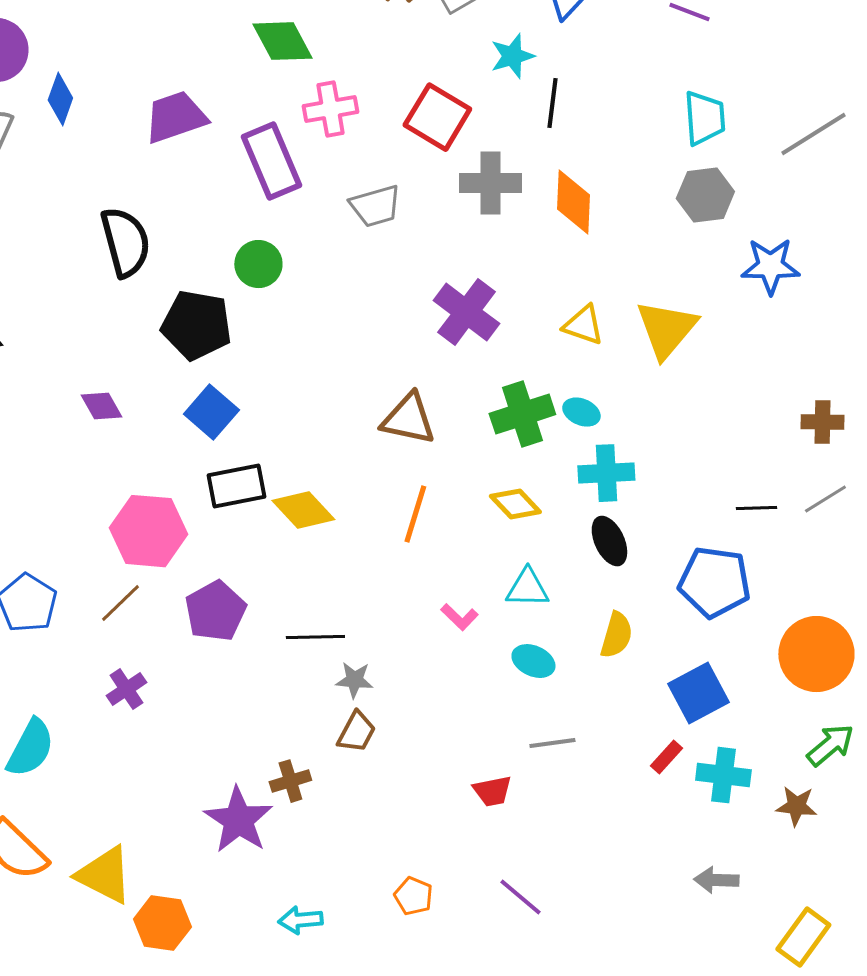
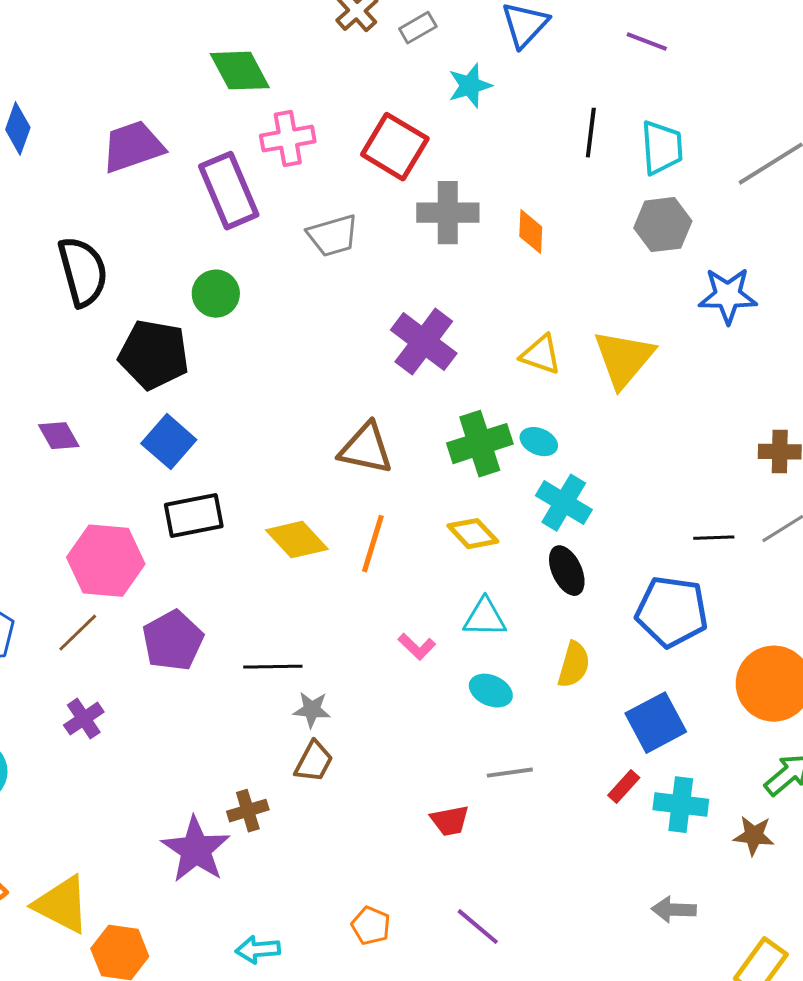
black line: (552, 103) -> (591, 133), moved
orange diamond: (573, 202) -> (531, 232), size x0.7
cyan cross: (606, 473) -> (564, 503), turned 34
yellow diamond: (303, 510) -> (297, 540), moved

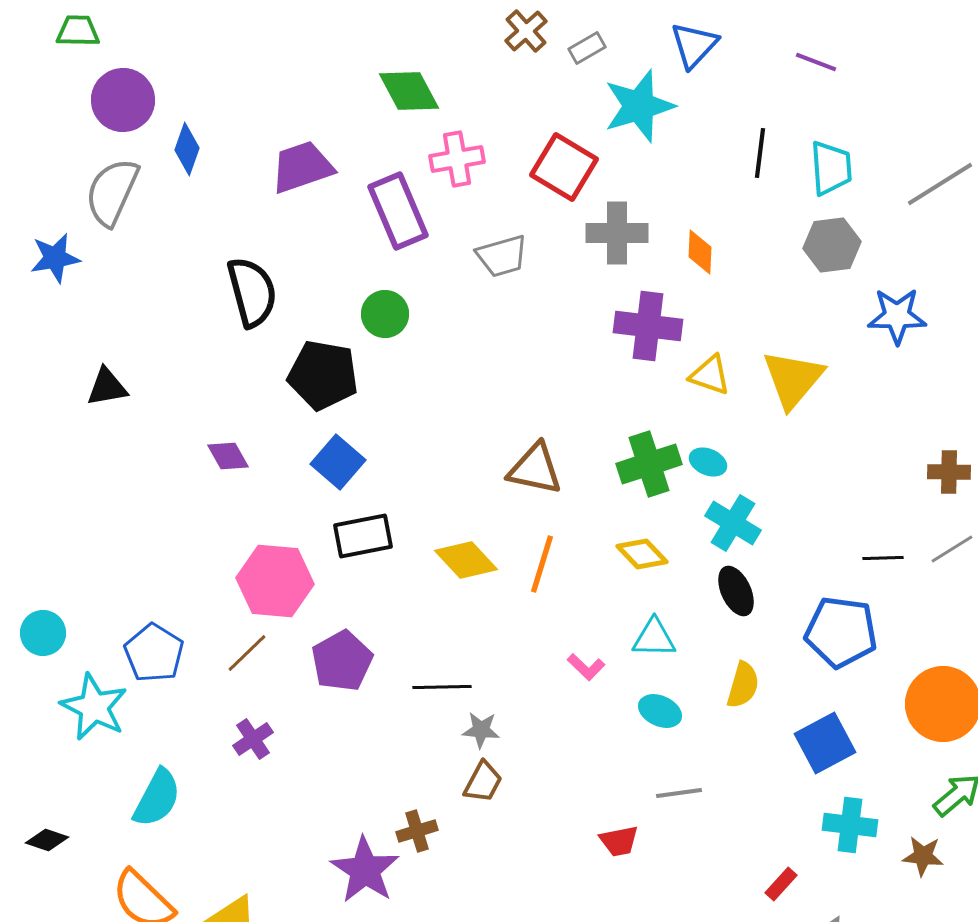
cyan star: (470, 86) -> (639, 106), size x1.6
purple cross: (424, 342) -> (648, 326), moved, turned -30
red rectangle: (624, 787) -> (781, 884), moved

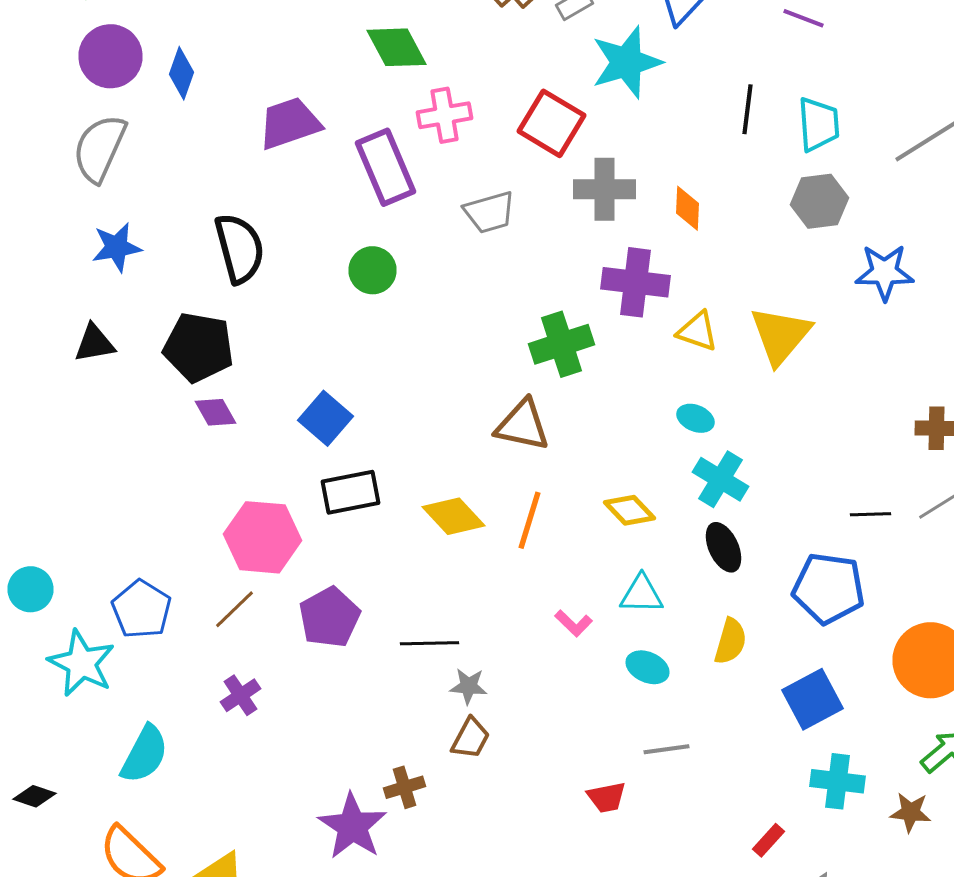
blue diamond: (187, 149) -> (182, 73), moved
blue star: (55, 258) -> (116, 247), moved
black pentagon: (323, 375) -> (198, 347), moved
green cross: (649, 464) -> (562, 344), moved

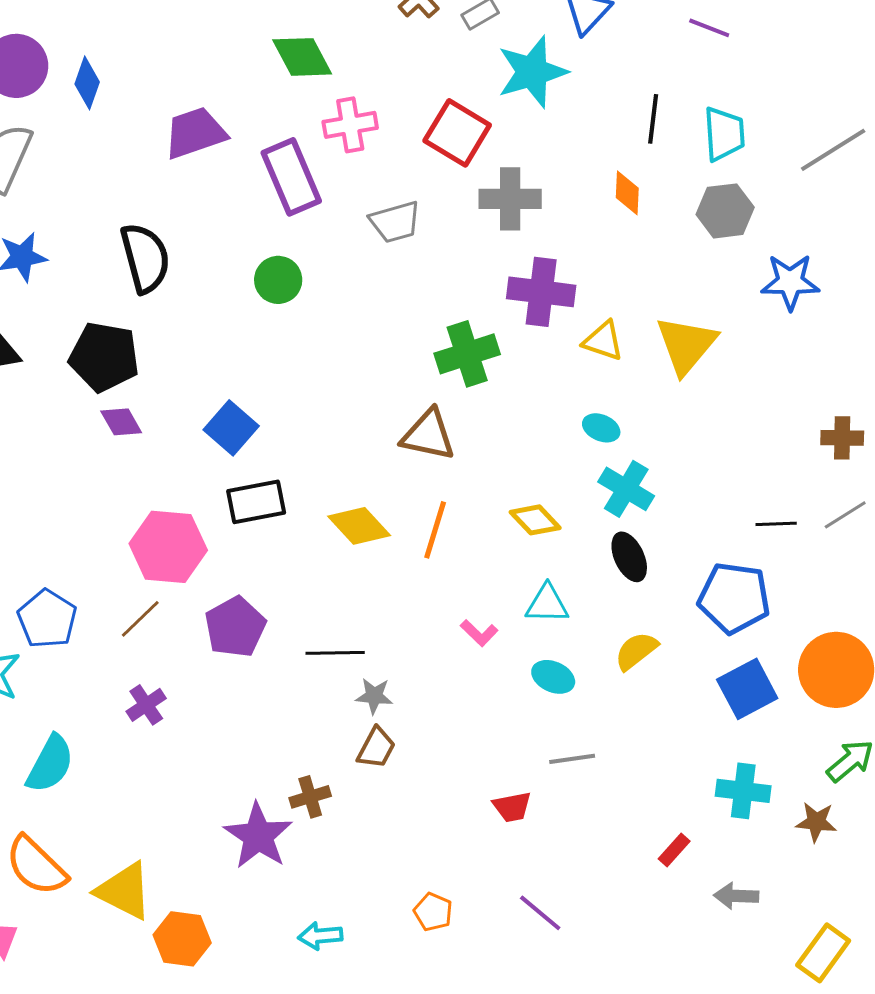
orange diamond: (688, 208) -> (627, 193), moved
yellow semicircle: (730, 641) -> (636, 651), turned -144
blue square: (812, 699) -> (747, 689), moved

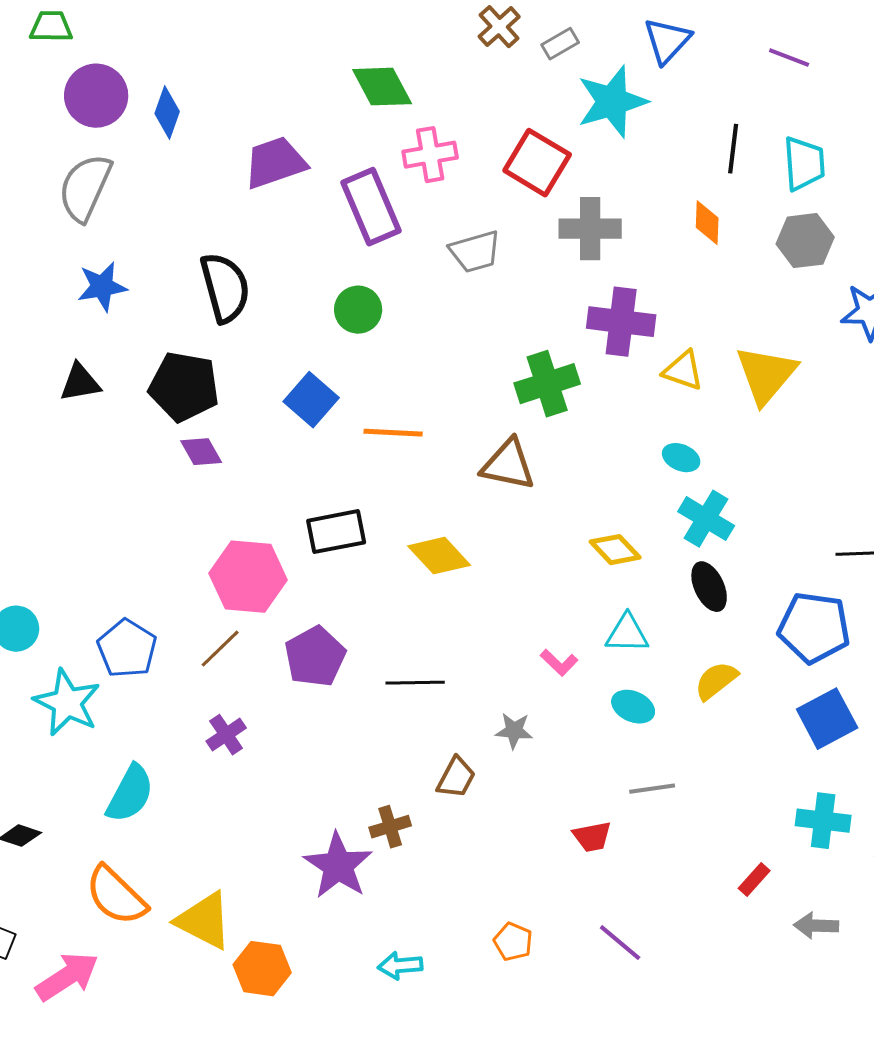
blue square: (231, 428) -> (311, 400), moved
orange line: (435, 530) -> (393, 433), moved, turned 76
gray star: (374, 696) -> (514, 731), moved

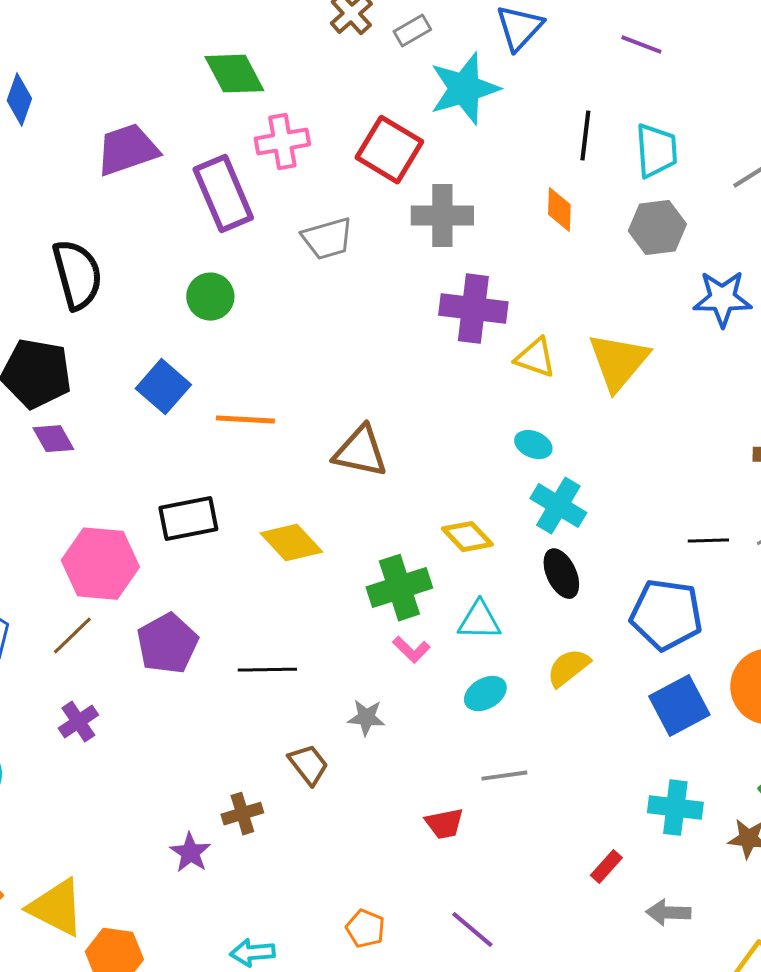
green cross: (547, 384) -> (399, 588), moved
cyan ellipse: (633, 707) -> (485, 694), turned -54
brown trapezoid: (456, 778) -> (308, 765), turned -66
purple star: (338, 866) -> (190, 853), size x0.6

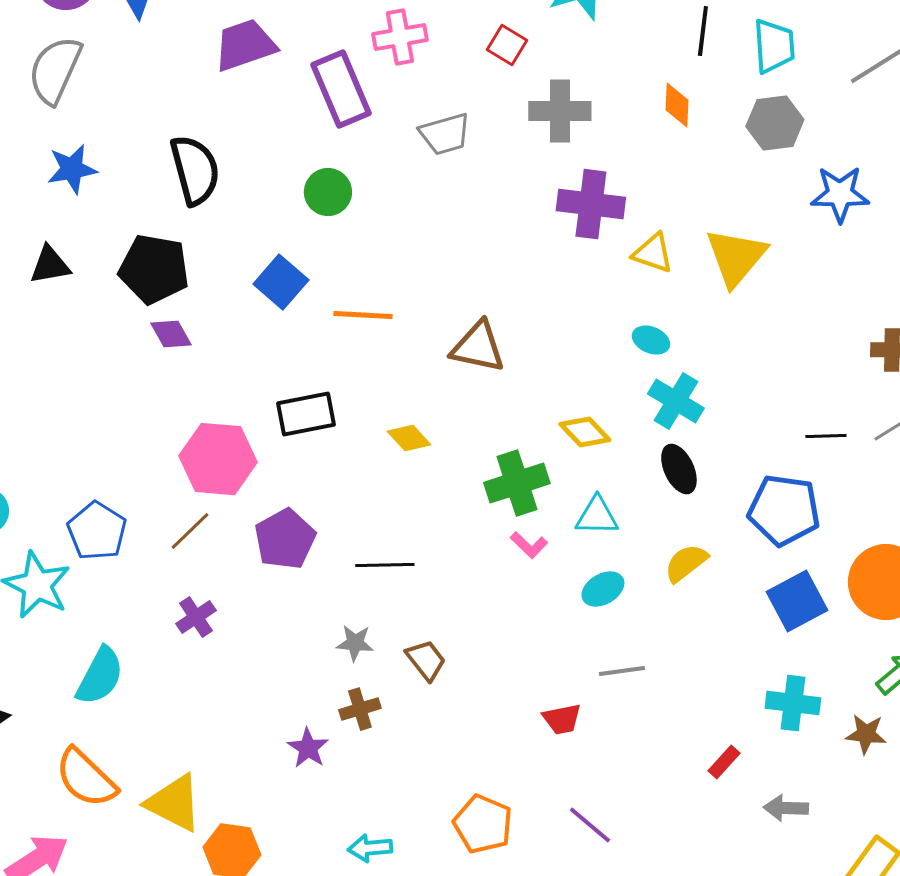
red square: (389, 150) -> (507, 45), size x0.6
yellow diamond: (291, 543) -> (409, 438), size x0.7
gray star: (366, 718) -> (355, 643), moved
orange pentagon: (365, 929) -> (483, 824), size x1.5

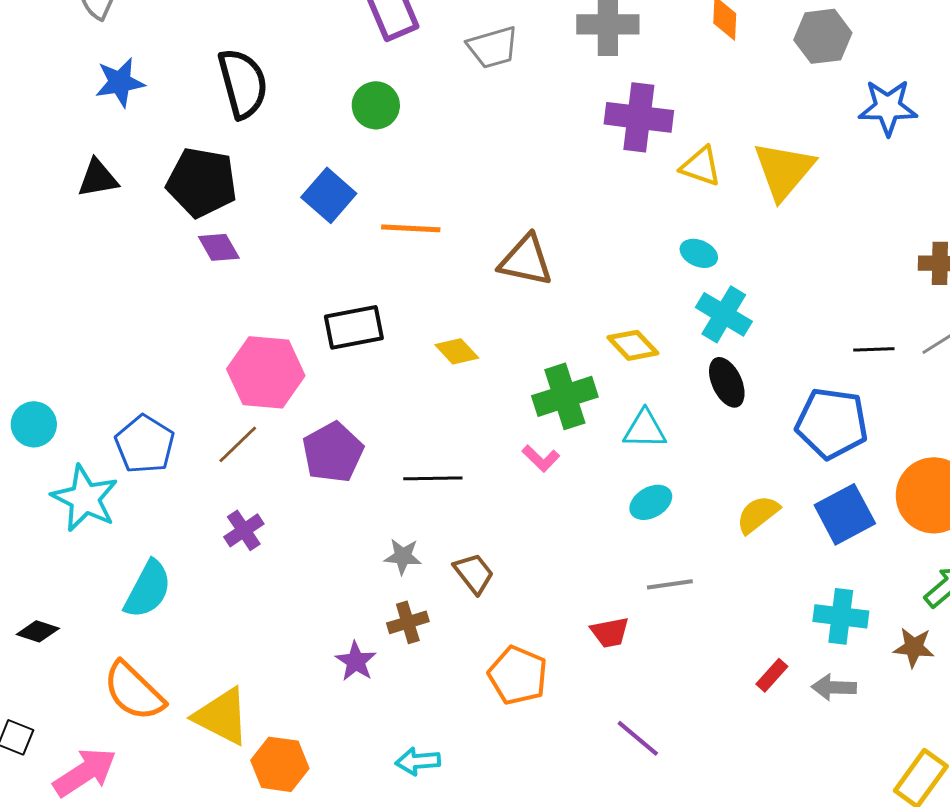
pink L-shape: (529, 545) -> (541, 458), moved
yellow semicircle: (686, 563) -> (758, 514), moved
gray arrow: (786, 808) -> (834, 687), moved
orange pentagon: (483, 824) -> (518, 675), moved

